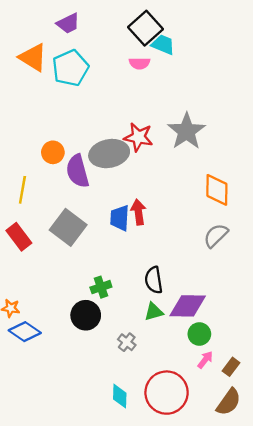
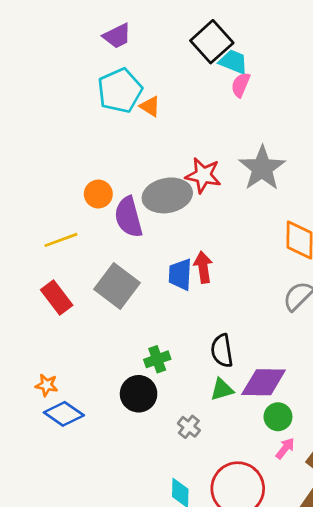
orange triangle: (33, 57) -> (150, 106), moved, size x0.6
pink semicircle: (140, 63) -> (241, 85), moved, turned 114
yellow line: (22, 190) -> (61, 240), turned 60

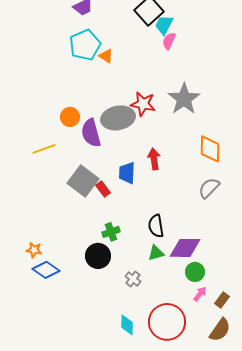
cyan trapezoid: (233, 62) -> (164, 25), turned -85
red arrow: (203, 267) -> (154, 159), moved
red rectangle: (57, 297) -> (103, 189), moved, size x0.7

